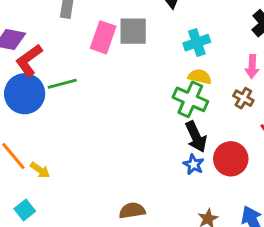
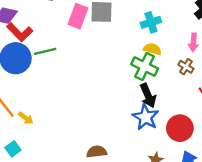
red L-shape: (29, 60) -> (20, 32), turned -100
red circle: (231, 159) -> (180, 128), moved
blue star: (194, 164) -> (146, 117), size x1.6

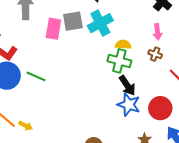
cyan cross: (151, 22) -> (100, 23), moved, size x1.4
green line: (45, 51) -> (36, 76), moved, turned 48

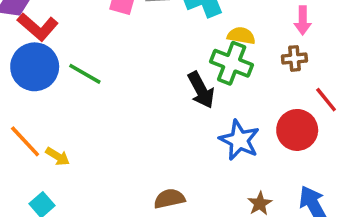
brown cross: (155, 54) -> (294, 58), turned -32
black arrow: (127, 86) -> (201, 90), moved
red circle: (160, 108) -> (297, 130), moved

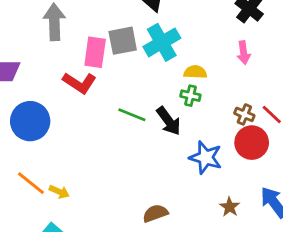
red L-shape: (38, 27) -> (80, 83), moved
brown cross: (294, 58) -> (244, 114), moved, turned 36
green cross: (232, 63) -> (190, 96), size x0.6
green line: (85, 74) -> (132, 115), moved

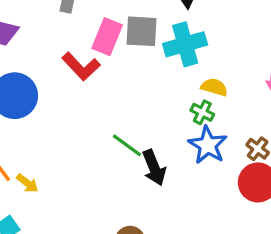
green line: (132, 115) -> (127, 145), moved
black arrow: (169, 121) -> (154, 168), moved
blue star: (206, 157) -> (208, 145), moved

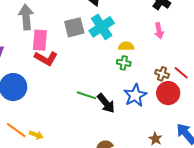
pink rectangle: (107, 37) -> (40, 40), moved
blue star: (208, 145) -> (135, 95), moved, turned 30

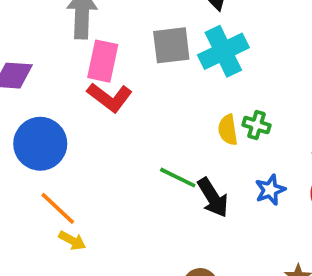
yellow semicircle: (126, 46) -> (228, 130), moved, turned -105
blue star: (135, 95) -> (270, 190), size x0.7
orange line: (16, 130) -> (58, 208), moved

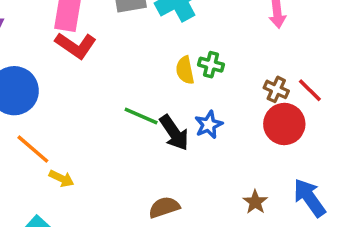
blue star: (270, 190) -> (209, 125), moved
yellow arrow: (72, 241) -> (62, 178), moved

